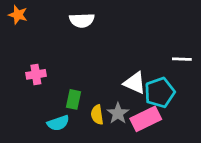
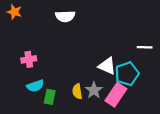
green rectangle: (73, 99) -> (50, 97), moved
pink rectangle: (146, 119) -> (116, 95), turned -30
cyan semicircle: (58, 123) -> (35, 86), moved

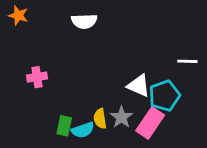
cyan semicircle: (35, 86) -> (83, 130), moved

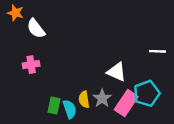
white semicircle: (84, 21) -> (36, 28), moved, turned 55
cyan pentagon: (164, 96) -> (147, 93), moved
cyan semicircle: (83, 130) -> (70, 109), turned -90

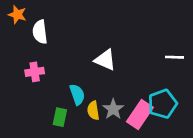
white semicircle: (36, 28) -> (40, 32), turned 30
white triangle: (117, 72) -> (105, 60), moved
cyan semicircle: (70, 109) -> (77, 95), moved

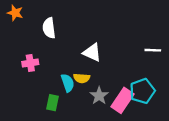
white semicircle: (40, 32) -> (49, 28), moved
yellow semicircle: (93, 110) -> (82, 78), moved, turned -77

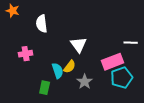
white triangle: (92, 52) -> (79, 45), turned 30
yellow semicircle: (82, 78) -> (70, 67), turned -56
pink rectangle: (122, 100) -> (113, 62), moved, turned 35

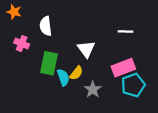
white line: (131, 43) -> (126, 32), moved
pink cross: (26, 54) -> (22, 44), moved, turned 32
green rectangle: (45, 88) -> (49, 63), moved, size x1.5

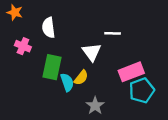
white line: (126, 32) -> (113, 33), moved
gray star: (93, 89) -> (95, 106), moved

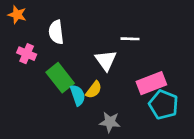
green rectangle: (52, 67) -> (60, 78), turned -50
cyan pentagon: (142, 90) -> (164, 105), turned -30
gray star: (95, 106) -> (110, 122), turned -30

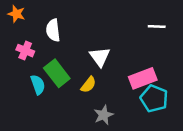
white line: (130, 39) -> (157, 27), moved
cyan semicircle: (78, 95) -> (38, 85), moved
gray star: (110, 122) -> (104, 115), turned -30

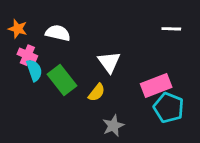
orange star: (16, 14) -> (18, 29), moved
white semicircle: (53, 30) -> (58, 33), turned 110
cyan semicircle: (38, 85) -> (34, 70), moved

